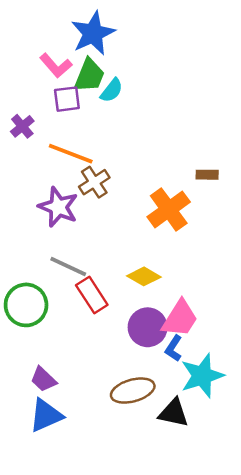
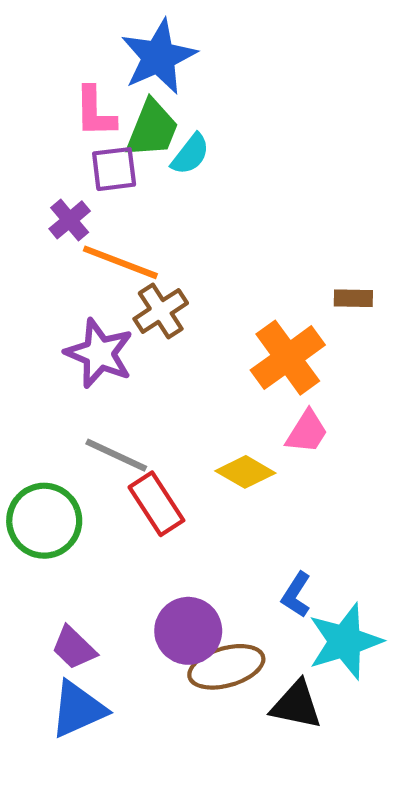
pink L-shape: (56, 66) -> (95, 112), turned 40
purple cross: (22, 126) -> (70, 220), moved
pink trapezoid: (180, 319) -> (307, 432), moved, size x0.7
purple circle: (148, 327) -> (188, 631), moved

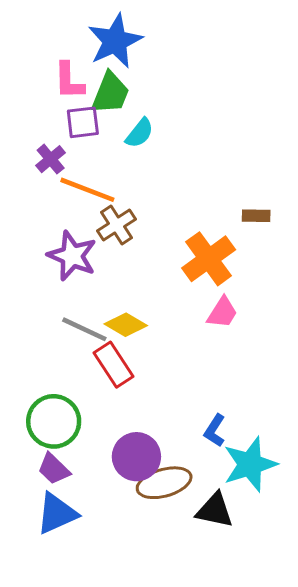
cyan semicircle: (190, 154) -> (140, 133), moved
yellow diamond: (245, 472) -> (126, 325), moved
green circle: (44, 521) -> (54, 421), moved

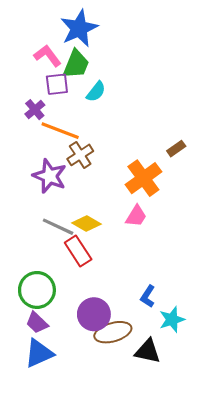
pink L-shape: (69, 81) -> (47, 56), turned 144
brown rectangle: (256, 216) -> (176, 149), turned -36
pink trapezoid: (222, 312) -> (136, 216), moved
cyan star: (250, 464) -> (172, 320), size x0.7

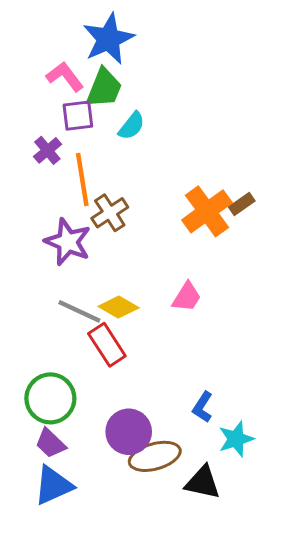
orange line: (60, 131) -> (82, 179), turned 60
orange cross: (143, 178) -> (207, 211), moved

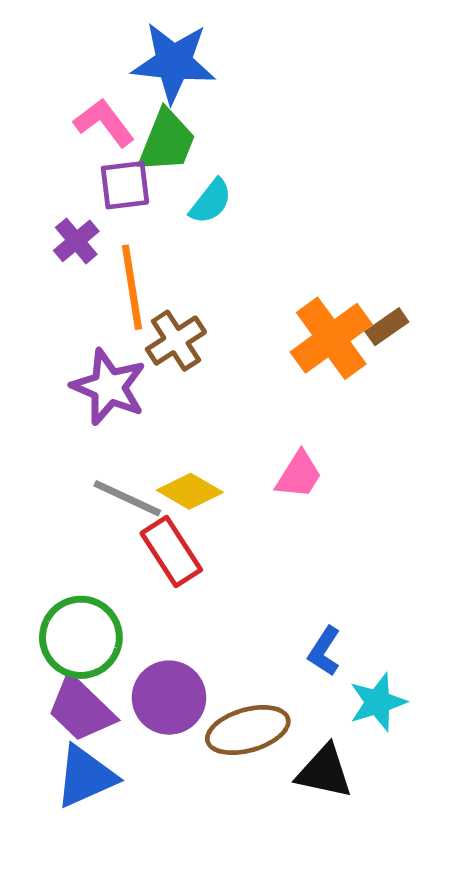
blue star: (108, 39) -> (174, 62), turned 30
purple circle: (129, 432) -> (169, 698), moved
purple trapezoid: (50, 443) -> (81, 709), size x1.4

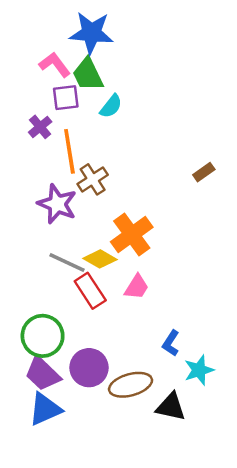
green trapezoid: (167, 141) -> (88, 74), turned 132
orange cross: (331, 338) -> (132, 234), moved
pink trapezoid: (299, 475) -> (137, 287), moved

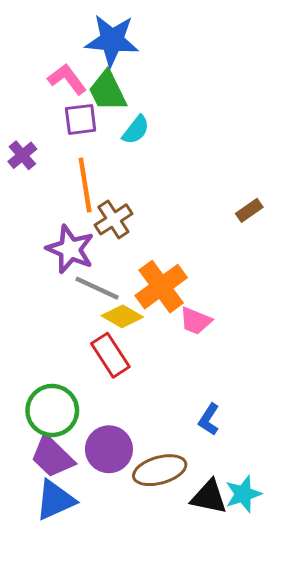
purple cross: (40, 127) -> (22, 155), moved
gray line: (67, 263) -> (97, 288), moved
pink trapezoid: (137, 287) -> (196, 321), moved, turned 80
cyan star: (199, 370) -> (243, 494), moved

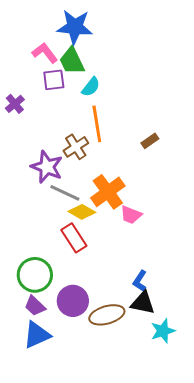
orange line: (85, 185) -> (97, 124), moved
brown rectangle: (249, 210) -> (150, 141), moved
purple trapezoid: (52, 457) -> (35, 306), size x0.7
black triangle: (209, 497) -> (143, 303), moved

